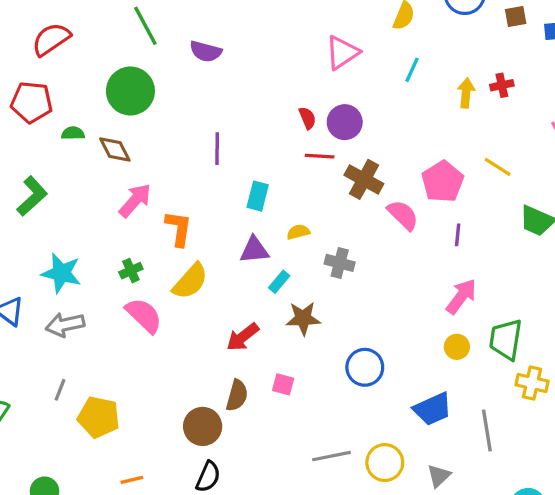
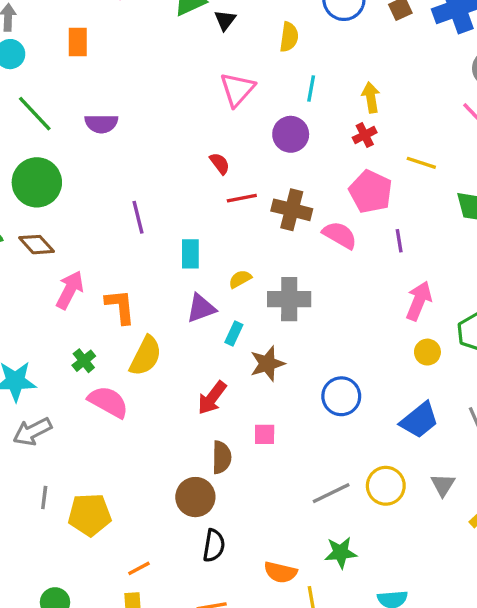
red cross: (502, 85) -> (365, 135), moved
purple circle: (345, 122) -> (291, 134), moved
gray cross: (340, 263) -> (289, 299), size x1.4

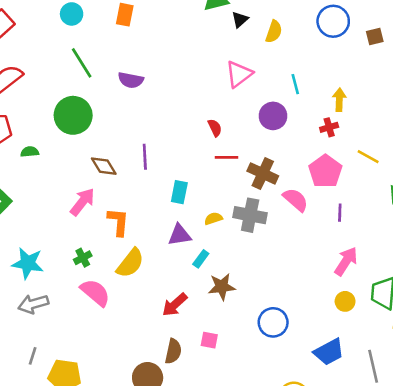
yellow semicircle: (289, 37) -> (274, 32), moved
cyan line: (311, 88) -> (295, 84), turned -36
brown diamond: (37, 245) -> (104, 166), moved
gray cross: (289, 299) -> (250, 215), moved

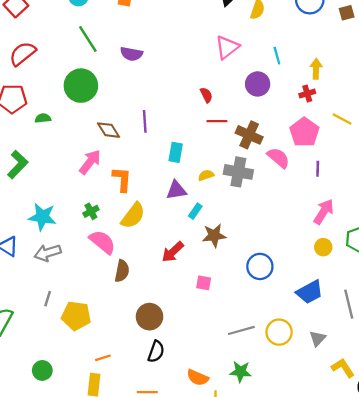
brown semicircle: (173, 351) -> (122, 271), moved

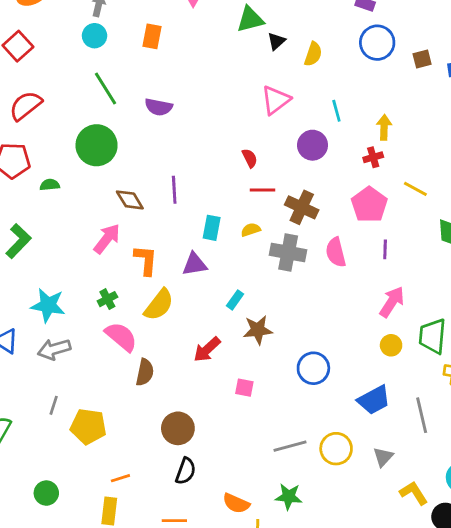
pink semicircle: (278, 158) -> (336, 252), moved, turned -145
yellow semicircle: (206, 175) -> (251, 230), moved
purple triangle: (176, 190) -> (195, 264), moved

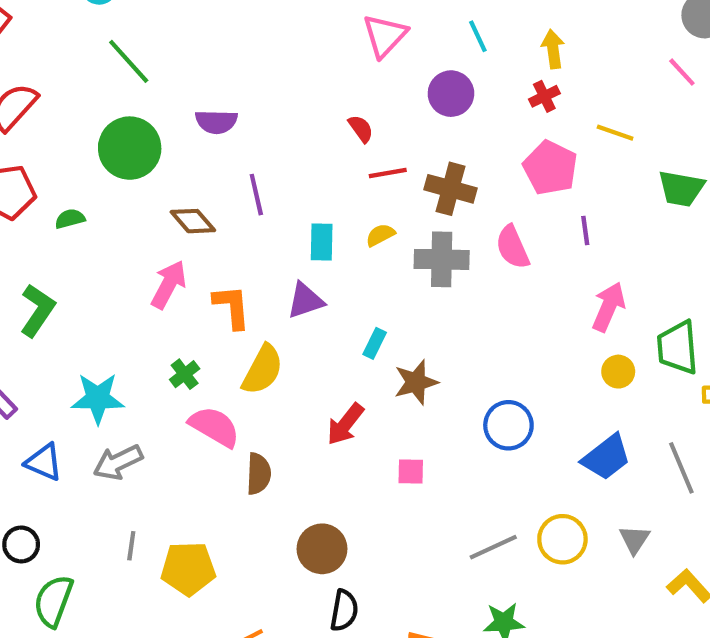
purple semicircle: (159, 107) -> (216, 122), moved

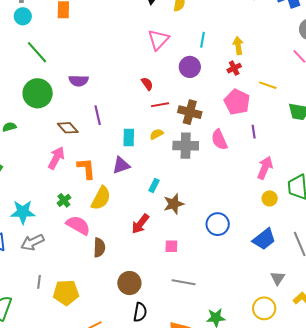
cyan line: (478, 36) -> (203, 40), turned 35
yellow circle: (562, 539) -> (264, 308), moved
gray line: (493, 547) -> (184, 282), moved, turned 35

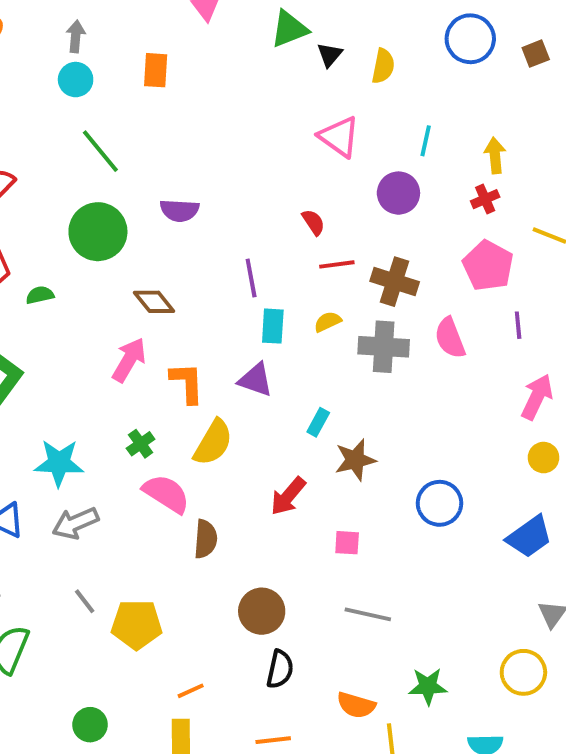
pink triangle: (158, 40) -> (339, 137), turned -40
purple line: (98, 115) -> (251, 278), moved
purple triangle: (121, 165) -> (256, 380), turned 36
gray line: (39, 282) -> (85, 601), turned -48

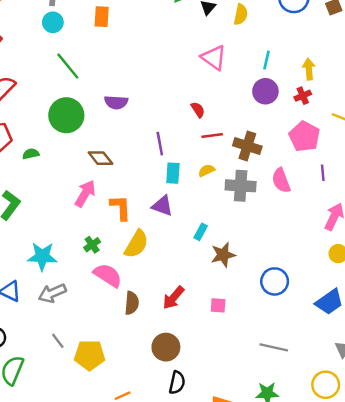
purple circle: (398, 193) -> (265, 91), moved
red arrow: (288, 496) -> (173, 298), moved
gray line: (368, 614) -> (274, 347), moved

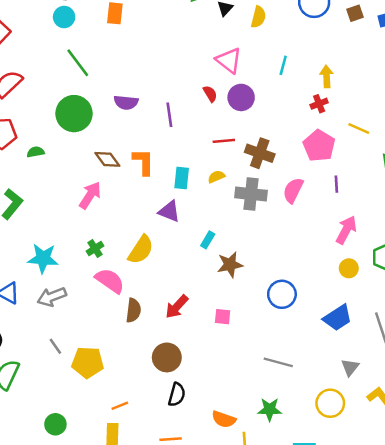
purple circle: (265, 91) -> (241, 97), moved
red semicircle: (198, 110) -> (210, 94), moved
purple line: (160, 144) -> (169, 115), moved
pink semicircle: (281, 180) -> (293, 190), turned 45
orange L-shape: (121, 208) -> (143, 162), moved

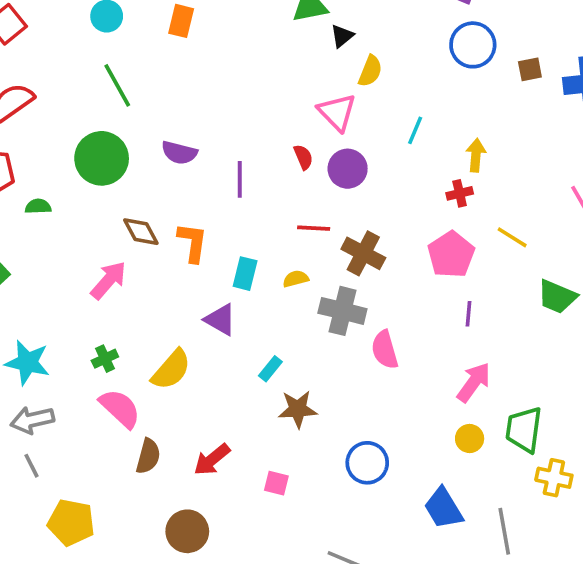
yellow semicircle: (258, 17) -> (370, 71), moved
pink semicircle: (293, 190) -> (385, 350), moved, turned -50
blue trapezoid: (338, 318) -> (443, 508), turned 84
gray line: (55, 346) -> (31, 466), moved

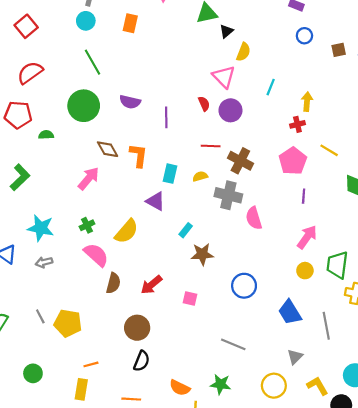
blue circle: (473, 45) -> (304, 36), size x0.6
gray arrow: (32, 420) -> (44, 262), size x0.7
gray line: (31, 466) -> (40, 316), moved

